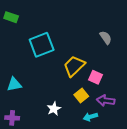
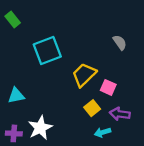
green rectangle: (11, 17) -> (13, 19), turned 32
white star: (54, 109) -> (40, 128), moved, size x1.5

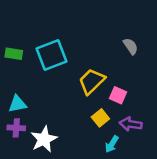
green rectangle: (13, 19) -> (14, 54), moved, turned -42
cyan arrow: (103, 132) -> (112, 144), turned -42
purple cross: (14, 133) -> (16, 128), moved

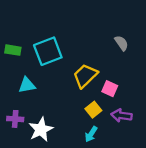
cyan triangle: (18, 104) -> (27, 85), moved
cyan arrow: (112, 144) -> (91, 134), moved

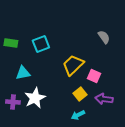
cyan square: (48, 51) -> (41, 44), size x0.7
white star: (41, 129) -> (35, 98), moved
cyan arrow: (91, 134) -> (78, 115), turned 32

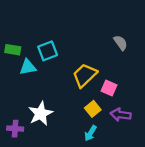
cyan triangle: (23, 73) -> (28, 67), moved
purple cross: (13, 102) -> (15, 129), moved
cyan arrow: (78, 115) -> (90, 133), turned -32

